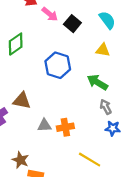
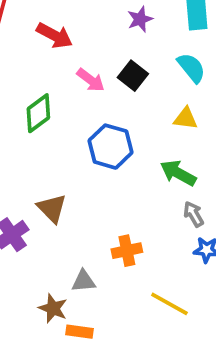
pink arrow: (50, 14) -> (91, 80), moved
brown triangle: (22, 101) -> (52, 208), turned 36
gray triangle: (44, 125) -> (84, 281), moved

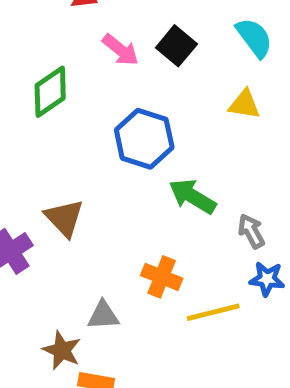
green arrow: (178, 173) -> (192, 196), moved
orange cross: (127, 251) -> (162, 277), turned 32
yellow line: (169, 304) -> (213, 312), moved, turned -45

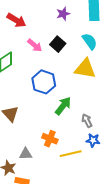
yellow triangle: (244, 104) -> (85, 69), size x1.6
green arrow: (192, 196) -> (63, 106), turned 96

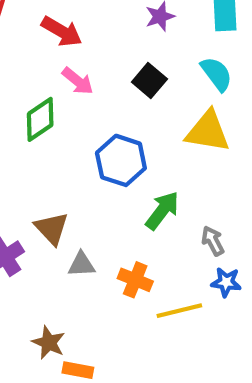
pink arrow: (35, 45) -> (78, 81), moved
gray triangle: (26, 154) -> (81, 264), moved

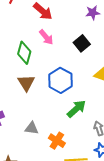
green diamond: (40, 119) -> (24, 53), turned -50
brown triangle: (52, 228) -> (26, 83), moved

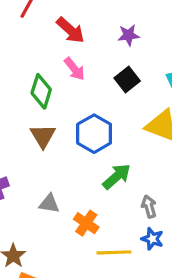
purple star: (93, 13) -> (129, 35), moved

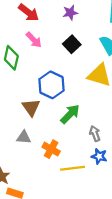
brown triangle: (43, 136) -> (31, 107), moved

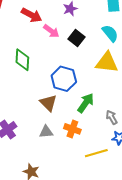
pink arrow: (34, 40) -> (51, 31), moved
orange cross: (51, 149) -> (72, 129), moved

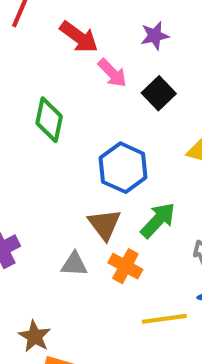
brown triangle: (48, 103) -> (104, 224), moved

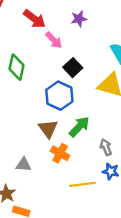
black square: (159, 93) -> (73, 68), moved
gray triangle: (74, 264) -> (23, 165), moved

